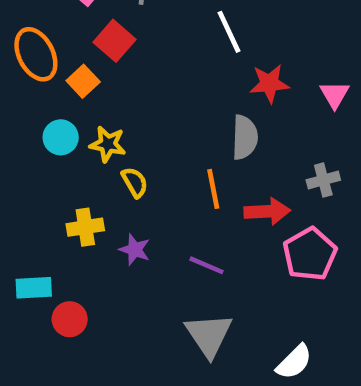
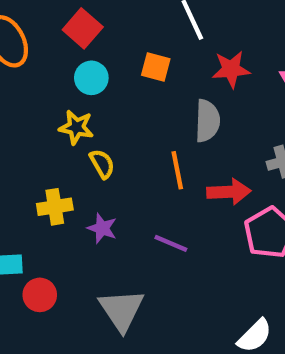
orange square: (83, 81) -> (156, 67), moved, turned -32
cyan circle: (61, 137) -> (91, 78), moved
gray triangle: (209, 335) -> (121, 310), moved

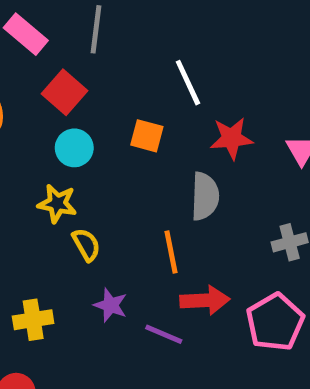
red arrow: (229, 192) -> (205, 300), moved
yellow cross: (55, 207) -> (33, 320), moved
purple star: (102, 228) -> (111, 305), moved

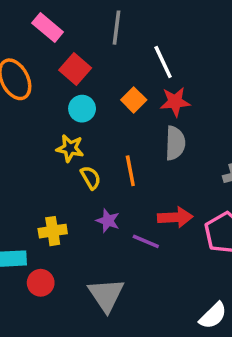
gray line: (96, 29) -> (117, 28), moved
orange square: (147, 136) -> (134, 100), turned 30
red star: (232, 138) -> (175, 102), moved
orange line: (171, 252) -> (130, 171), moved

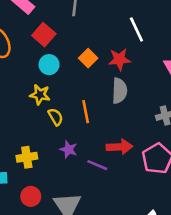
white line: (163, 62) -> (136, 29), moved
red circle: (41, 283) -> (31, 196), moved

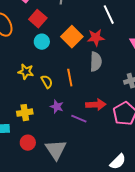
orange square: (88, 58) -> (72, 37), size x1.5
yellow star: (40, 95) -> (26, 72), moved

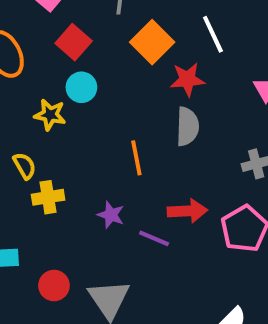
orange square: (72, 37) -> (152, 42), moved
yellow star: (26, 72) -> (50, 115), moved
yellow semicircle: (47, 82) -> (25, 166), moved
yellow cross: (25, 113) -> (48, 197), moved

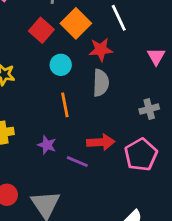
red square: (74, 42) -> (41, 30), moved
cyan circle: (81, 87) -> (61, 65), moved

